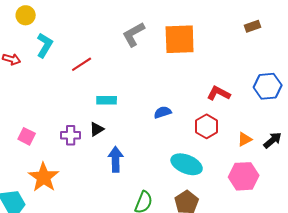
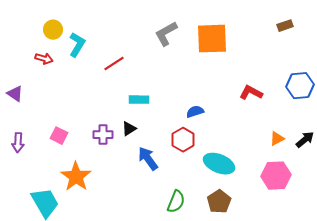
yellow circle: (26, 15) -> (53, 30), moved
red hexagon: (207, 126) -> (183, 140), moved
blue arrow: (116, 159) -> (148, 159), turned -35

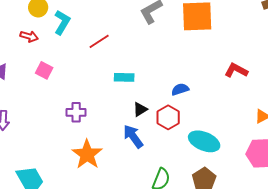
black triangle: (129, 129) -> (140, 109), moved
purple cross: (103, 135) -> (76, 112), moved
pink square: (59, 136) -> (44, 70), moved
orange star: (76, 177) -> (87, 154), moved

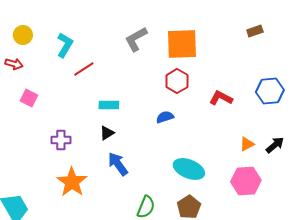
cyan L-shape: (62, 22) -> (65, 45), moved
black triangle: (140, 109) -> (107, 133), moved
red hexagon: (168, 117) -> (177, 81), moved

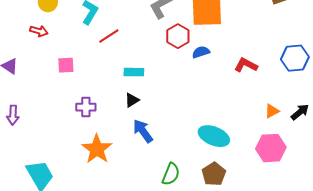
red hexagon: (177, 81) -> (178, 36), moved
pink square: (29, 98) -> (66, 65), moved, turned -30
blue semicircle: (165, 117) -> (201, 52), moved

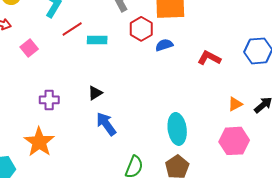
pink square: (66, 65) -> (29, 48), moved, turned -36
cyan rectangle: (134, 72) -> (97, 40), moved
cyan ellipse: (214, 136) -> (177, 129), turned 60
orange star: (97, 149) -> (39, 142), moved

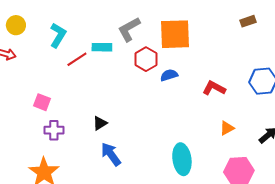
cyan rectangle: (97, 40) -> (102, 47), moved
pink square: (29, 48) -> (42, 102), moved, turned -30
orange triangle: (235, 104) -> (227, 128), moved

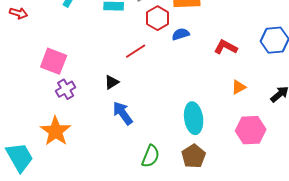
red line: (77, 59) -> (136, 51), moved
pink square: (42, 102) -> (54, 61), size x1.5
purple cross: (54, 130) -> (66, 89), turned -30

